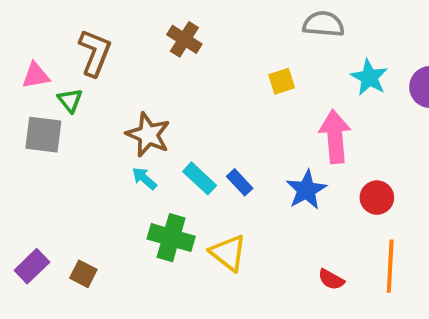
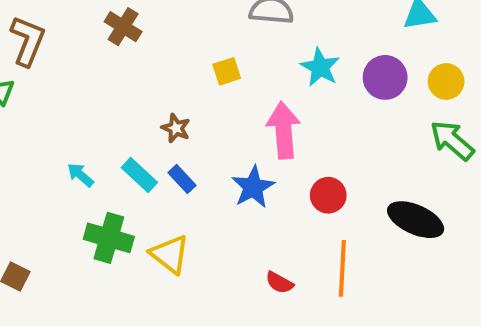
brown star: (148, 135) -> (176, 128), moved, size x0.6

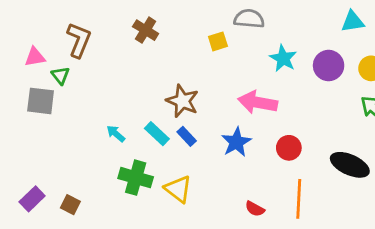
yellow square: (227, 71) -> (218, 41), moved
brown star: (176, 128) -> (182, 101), size x1.6
pink arrow: (284, 130) -> (258, 102), turned -75

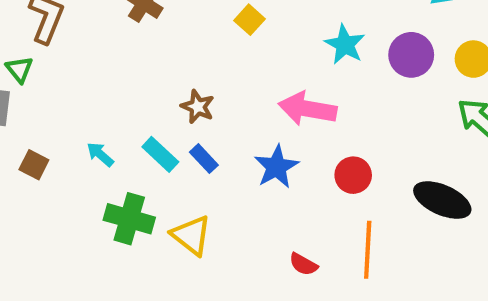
yellow square: (218, 41) -> (249, 20), turned -30
brown star: (182, 101) -> (198, 107), size x0.7
brown square: (70, 205) -> (34, 165), moved

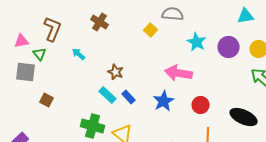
brown star: (198, 107) -> (116, 72), moved
cyan arrow: (100, 154) -> (79, 54), moved

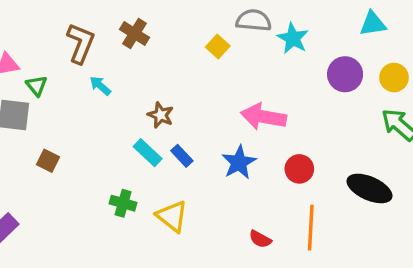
brown L-shape: (53, 29) -> (81, 43), moved
cyan star: (197, 42) -> (293, 38), moved
green cross: (93, 126) -> (123, 203), size x0.7

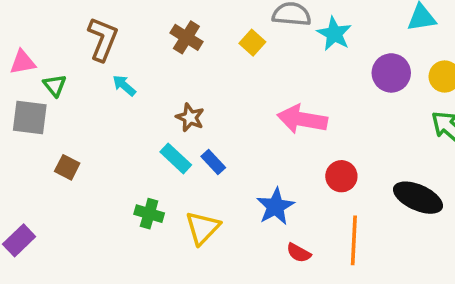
brown cross: (134, 33) -> (186, 37), moved
blue star: (239, 162) -> (276, 207), moved
yellow triangle: (172, 216) -> (202, 228), turned 36

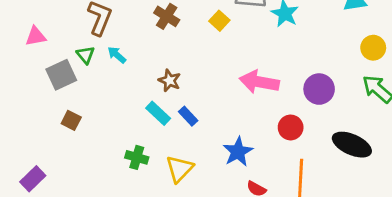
purple circle: (391, 73) -> (319, 89), moved
green triangle: (55, 85) -> (85, 55), moved
gray square: (30, 117) -> (61, 75), moved, turned -32

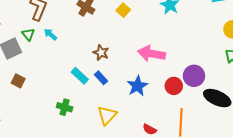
brown star: (170, 80) -> (101, 53), moved
purple circle: (319, 89) -> (194, 76), moved
blue star: (238, 152) -> (137, 86), moved
yellow triangle: (179, 169) -> (107, 115), moved

